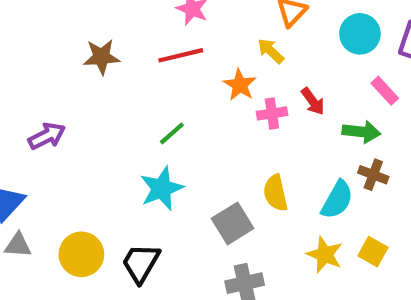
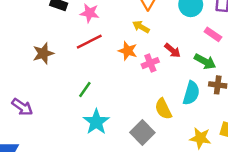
green arrow: (361, 132) -> (205, 62), turned 35
green line: (172, 133) -> (85, 90), moved
purple arrow: (47, 136) -> (22, 107), turned 75
cyan semicircle: (337, 200) -> (191, 93), moved

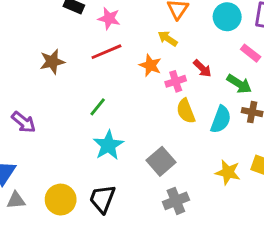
yellow semicircle: (163, 109) -> (186, 111), moved

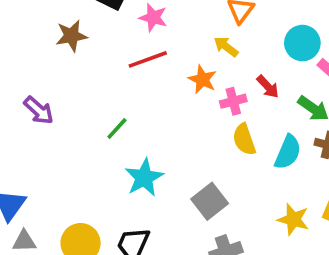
cyan circle: (227, 17) -> (302, 43), moved
brown star: (52, 62) -> (71, 36), moved
green line: (98, 107) -> (117, 129), moved
purple arrow: (24, 122) -> (39, 110), moved

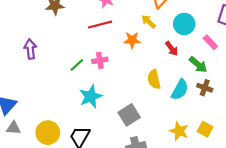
cyan circle: (302, 43) -> (184, 24), moved
orange star: (202, 79) -> (132, 40), turned -30
pink cross: (233, 101) -> (100, 60), moved
purple arrow: (39, 110) -> (30, 49), turned -144

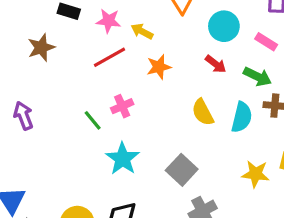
yellow arrow: (149, 22) -> (142, 31), moved
green line: (77, 65) -> (93, 120), turned -72

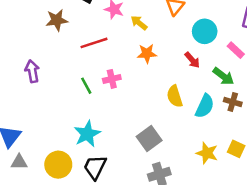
red line: (110, 57) -> (94, 43), moved
cyan star: (123, 159) -> (87, 134), moved

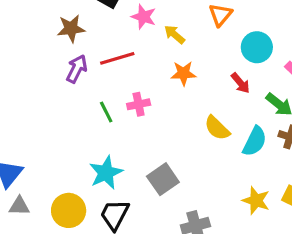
purple arrow: (32, 71) -> (77, 69), moved, turned 35
yellow semicircle: (175, 96) -> (217, 128), turned -30
gray square: (149, 138) -> (163, 179), moved

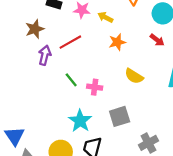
pink cross: (139, 104) -> (95, 87), moved, turned 32
yellow semicircle: (217, 128) -> (134, 76), moved
gray square: (163, 179) -> (120, 116), turned 30

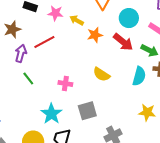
red arrow: (157, 40) -> (123, 42), size x1.5
orange star: (117, 42) -> (95, 35), moved
green line: (71, 80) -> (28, 79), moved

